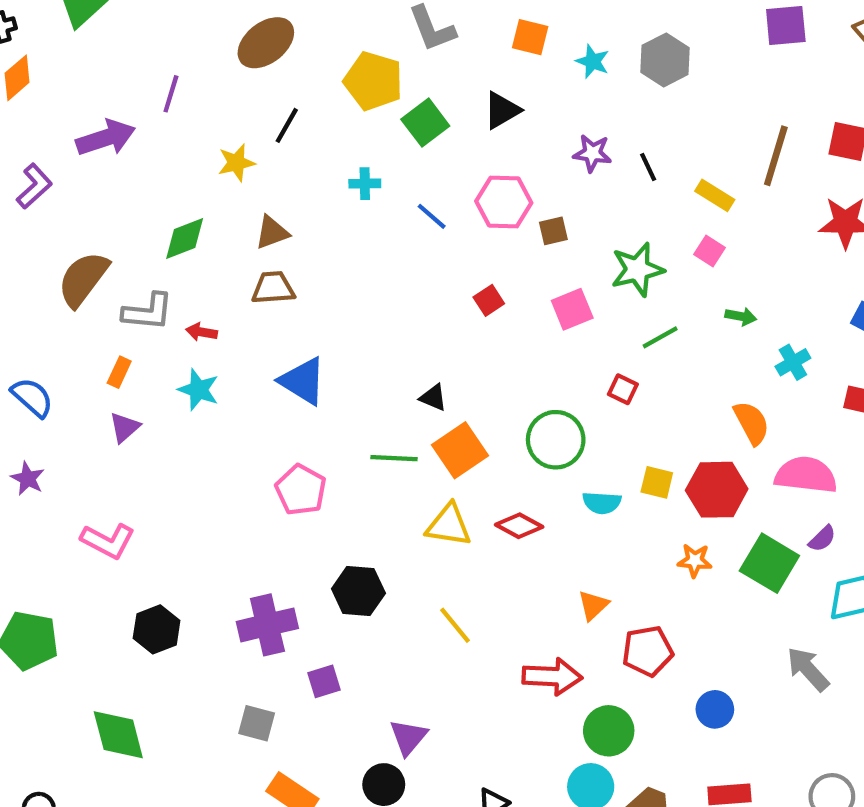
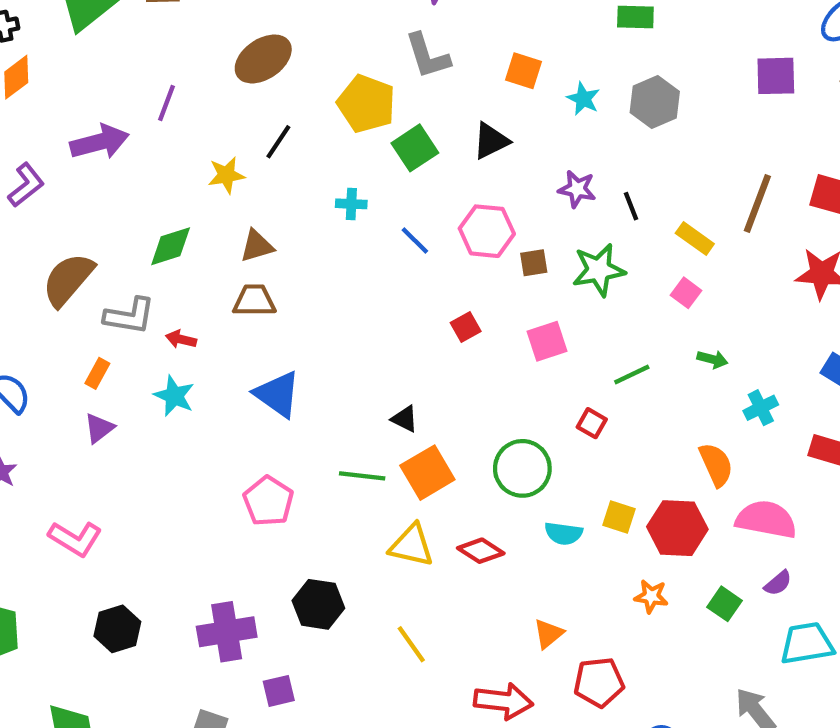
green star: (637, 270) -> (599, 270), moved
green square: (769, 563) -> (724, 604), size x0.6

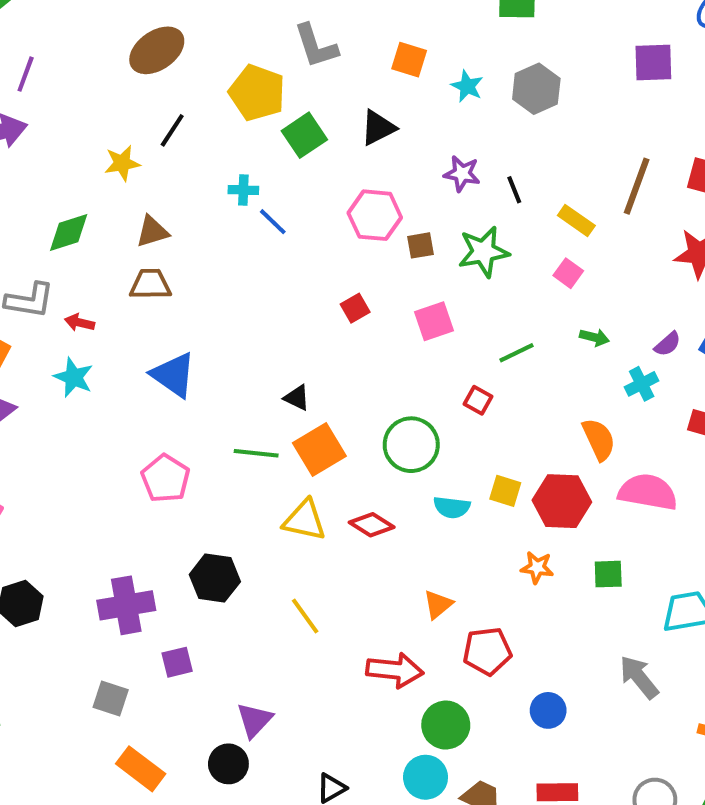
purple line: (167, 103) -> (26, 74), moved
blue line: (415, 241) -> (273, 222), moved
purple semicircle: (778, 583) -> (668, 344), moved
green square: (724, 604) -> (608, 574), turned -36

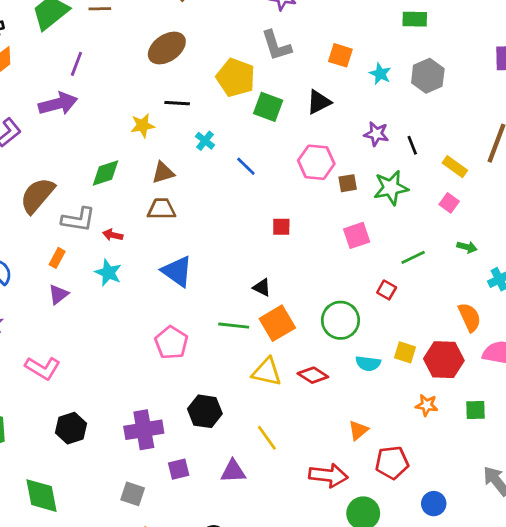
black line: (172, 130) -> (177, 103), turned 60
green square: (304, 135) -> (268, 107), turned -36
cyan cross: (243, 190) -> (205, 141), moved, turned 36
red square: (355, 308) -> (281, 227), moved, turned 30
purple triangle: (254, 720) -> (233, 471), moved, turned 44

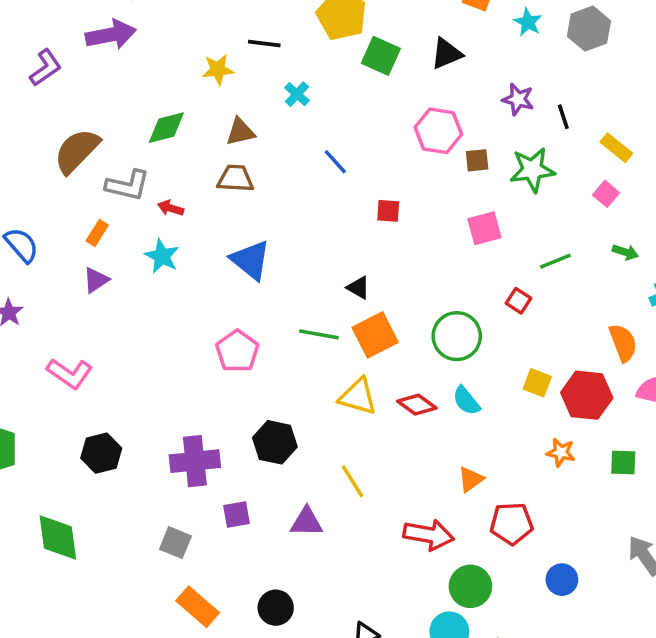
blue line: (246, 166) -> (335, 162), moved
cyan semicircle: (368, 363) -> (466, 401), moved, turned 40

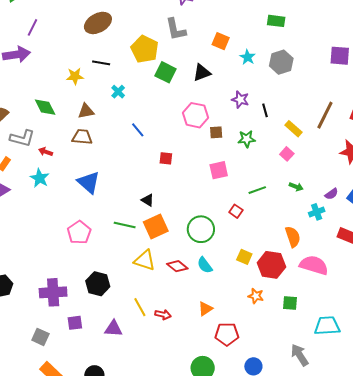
green diamond: (166, 128) -> (45, 107), turned 75
green star: (532, 170) -> (247, 139), size x0.7
red arrow: (429, 535) -> (163, 315), moved, size x0.6

